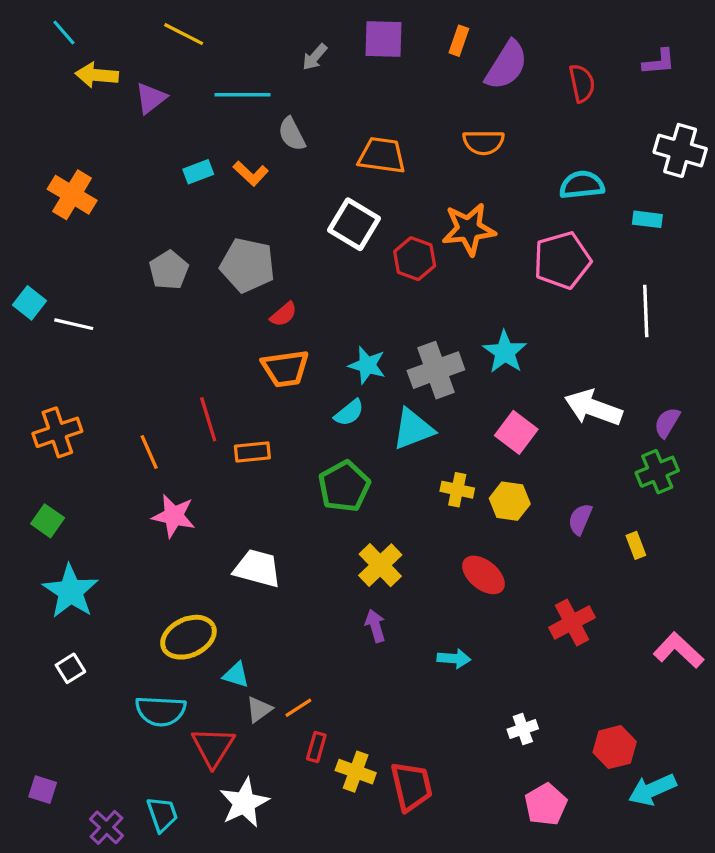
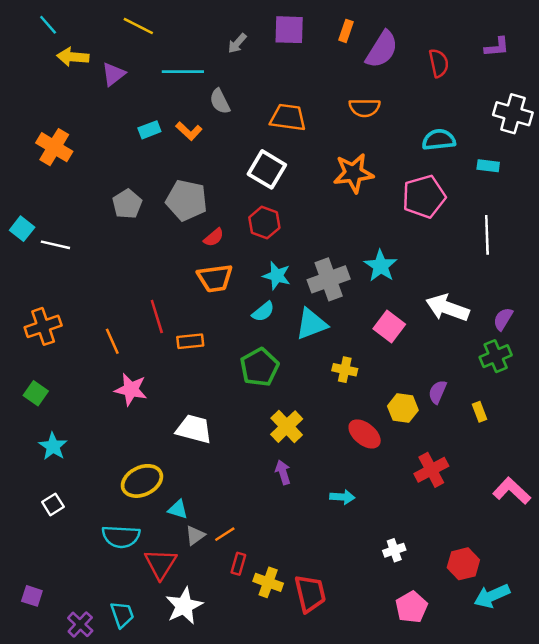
red hexagon: (415, 259) -> (264, 223), moved
yellow hexagon: (510, 501) -> (403, 408), moved
cyan star: (70, 591) -> (53, 446), size x0.7

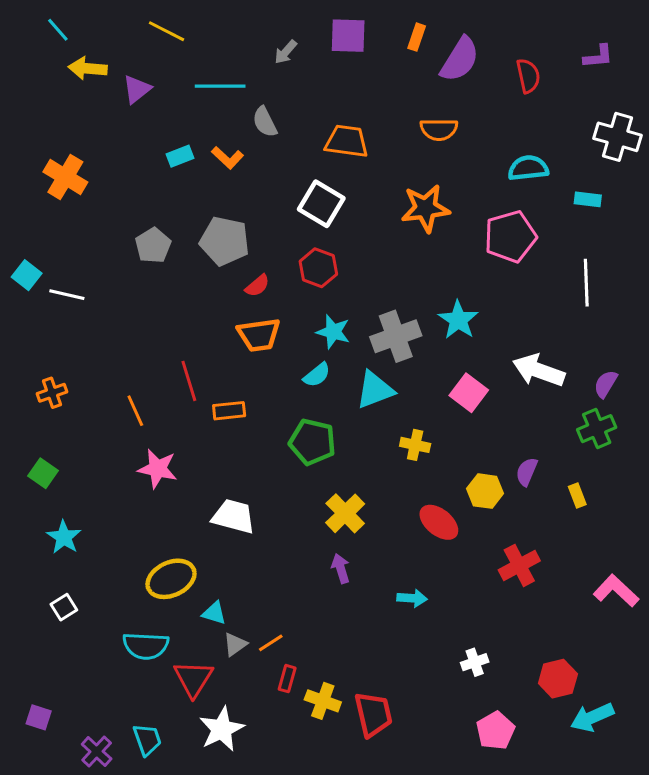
orange cross: (43, 326) -> (52, 393), size x0.7
green pentagon: (259, 367) -> (312, 442), turned -30

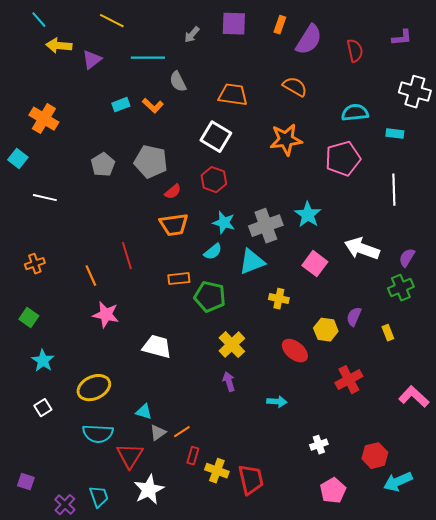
orange semicircle: (439, 129) -> (295, 87), turned -150
cyan square: (27, 275) -> (18, 159), moved
orange rectangle: (229, 411) -> (179, 279), moved
yellow ellipse: (171, 579) -> (94, 388), moved

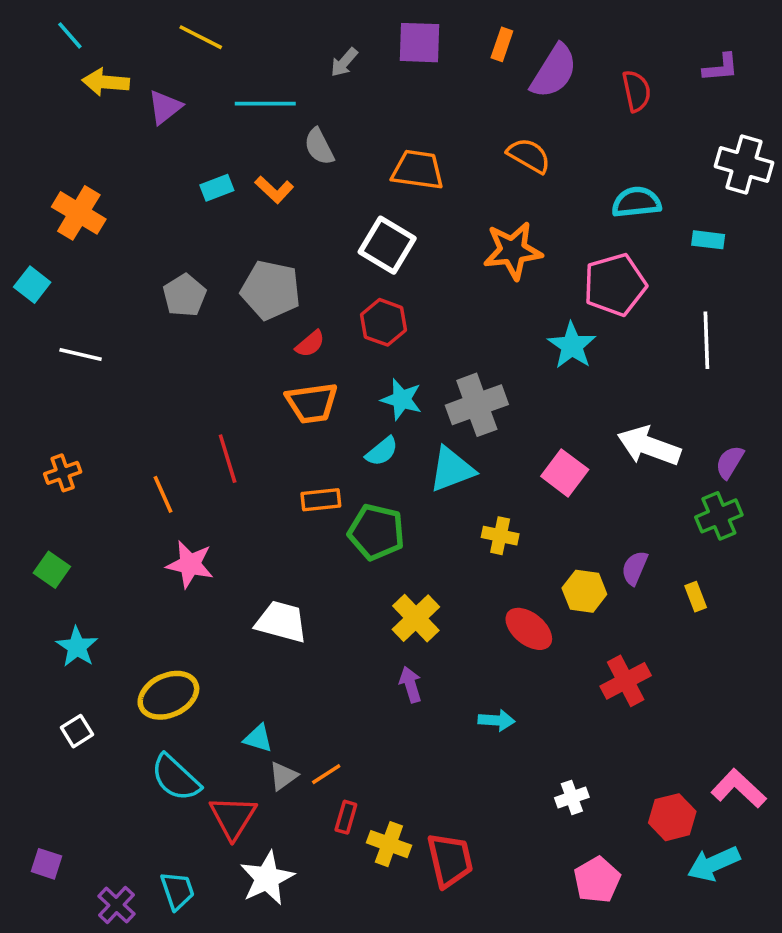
cyan star: (308, 215) -> (572, 346), moved
pink L-shape: (414, 397) -> (739, 788), moved
cyan semicircle: (98, 434) -> (176, 778), turned 40

